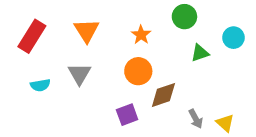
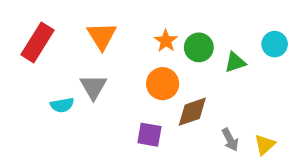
green circle: (184, 17) -> (199, 47), moved
cyan semicircle: (40, 85) -> (62, 105), moved
purple square: (127, 115) -> (149, 135), turned 30
yellow triangle: (225, 123) -> (265, 145), turned 36

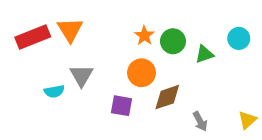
orange triangle: (102, 36) -> (70, 30), moved
red rectangle: (37, 42) -> (33, 37), turned 36
purple square: (149, 135) -> (121, 106), moved
yellow triangle: (265, 145) -> (247, 120), moved

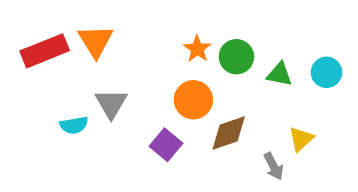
cyan circle: (239, 38) -> (326, 72), moved
green triangle: (204, 54) -> (279, 74), turned 30
purple square: (121, 106) -> (166, 145), turned 30
yellow triangle: (247, 120) -> (301, 139), moved

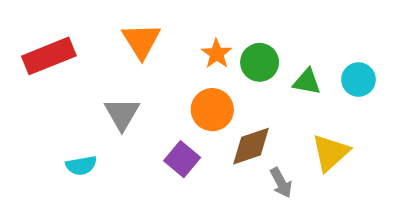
orange triangle: (96, 41) -> (141, 41), moved
cyan semicircle: (74, 125) -> (81, 166), moved
yellow triangle: (301, 139) -> (331, 153), size x1.4
gray arrow: (274, 166) -> (281, 183), moved

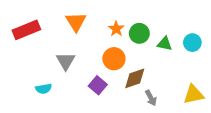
yellow triangle: (331, 153) -> (194, 94), moved, turned 30

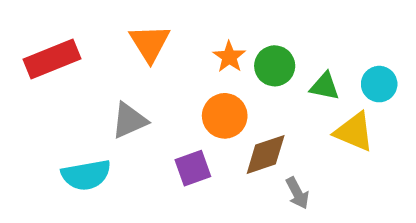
gray triangle: (66, 61) -> (129, 120), turned 36
purple square: (98, 85) -> (193, 168), turned 30
cyan semicircle: (44, 89) -> (86, 175), size x1.5
yellow triangle: (194, 94) -> (354, 132), moved, turned 35

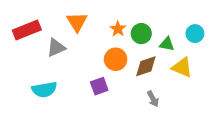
cyan circle: (379, 84) -> (195, 34), moved
gray triangle: (129, 120) -> (56, 48), moved
brown diamond: (266, 154) -> (146, 66), moved

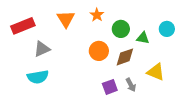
orange star: (118, 29) -> (97, 15), moved
gray triangle: (56, 48) -> (42, 49), moved
yellow triangle: (182, 67) -> (156, 72), moved
purple square: (99, 86) -> (110, 87), moved

